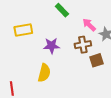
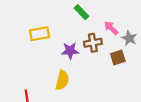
brown cross: (83, 45) -> (93, 43), moved
brown square: (96, 60) -> (118, 58), moved

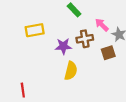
yellow semicircle: (62, 80) -> (71, 71), moved

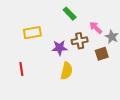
red line: (23, 90) -> (21, 69), moved

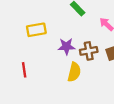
brown cross: (80, 41) -> (89, 51), moved

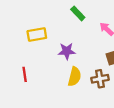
brown cross: (89, 51) -> (100, 79), moved

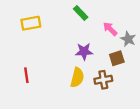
yellow rectangle: (37, 35) -> (31, 23), moved
purple star: (67, 51) -> (84, 51), moved

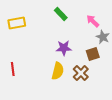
pink arrow: (110, 29) -> (93, 21), moved
brown cross: (103, 80) -> (81, 73), turned -35

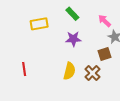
yellow rectangle: (17, 23) -> (39, 24), moved
purple star: (64, 48) -> (73, 39), moved

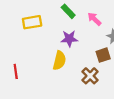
pink arrow: (105, 21) -> (94, 19), moved
yellow semicircle: (69, 71) -> (59, 61), moved

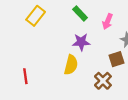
pink arrow: (94, 19) -> (107, 21), turned -112
yellow rectangle: (32, 22) -> (36, 16), moved, turned -42

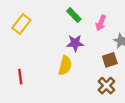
yellow rectangle: (36, 16) -> (21, 24), moved
brown cross: (103, 81) -> (106, 86), moved

